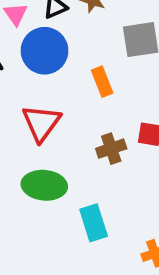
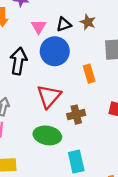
brown cross: (111, 149) -> (76, 115), moved

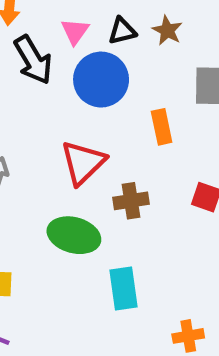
black arrow: (18, 61) -> (33, 60), moved, turned 135

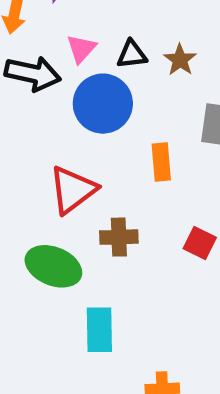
black arrow: (33, 60) -> (33, 74), turned -54

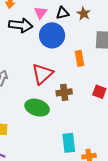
cyan rectangle: (99, 330) -> (69, 143), moved

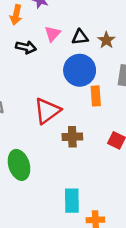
black arrow: (21, 25) -> (26, 47), size x0.7
blue circle: (52, 35) -> (80, 70), moved
green ellipse: (37, 108) -> (19, 165), moved, turned 50

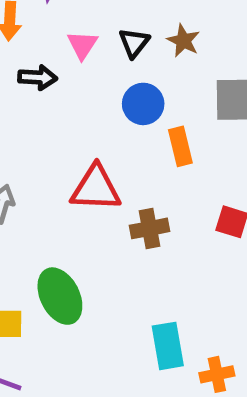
black triangle: (80, 37) -> (134, 43), turned -36
blue circle: (80, 70) -> (143, 104), size x0.7
red triangle: (47, 111) -> (96, 188), turned 48

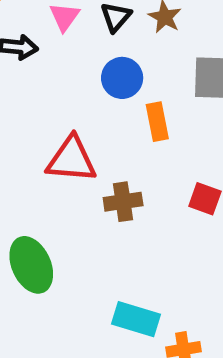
cyan rectangle: (168, 346) -> (136, 319), turned -66

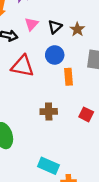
red triangle: (71, 159) -> (22, 66), moved

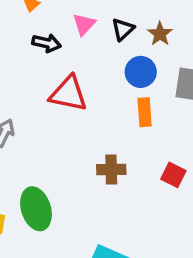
blue circle: (55, 55) -> (141, 72), moved

